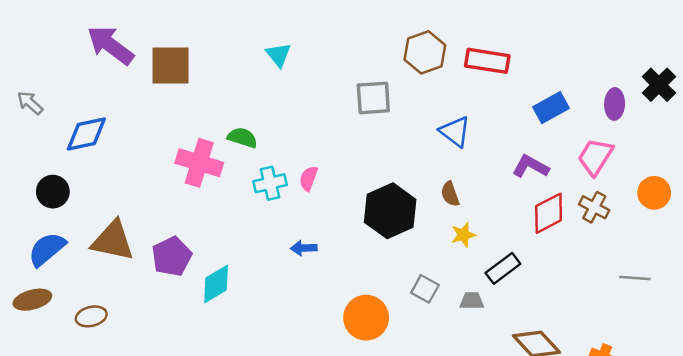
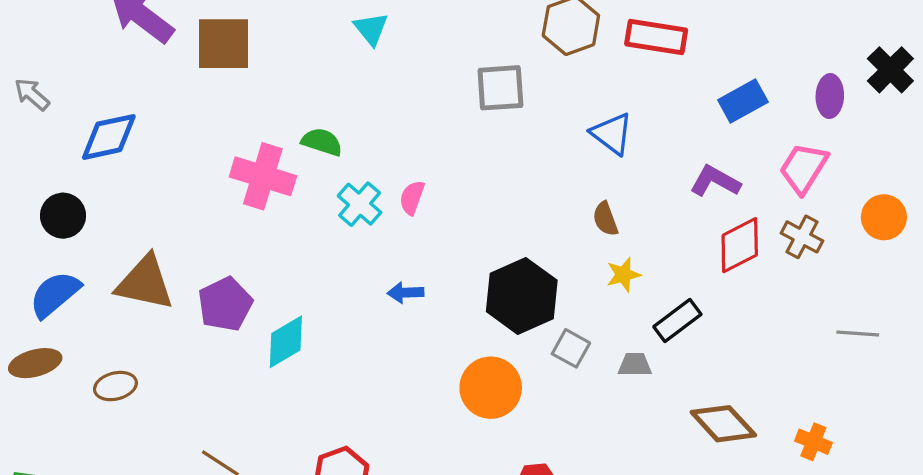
cyan cross: (270, 183) -> (360, 204), turned -36
black hexagon: (390, 211) -> (522, 296), moved

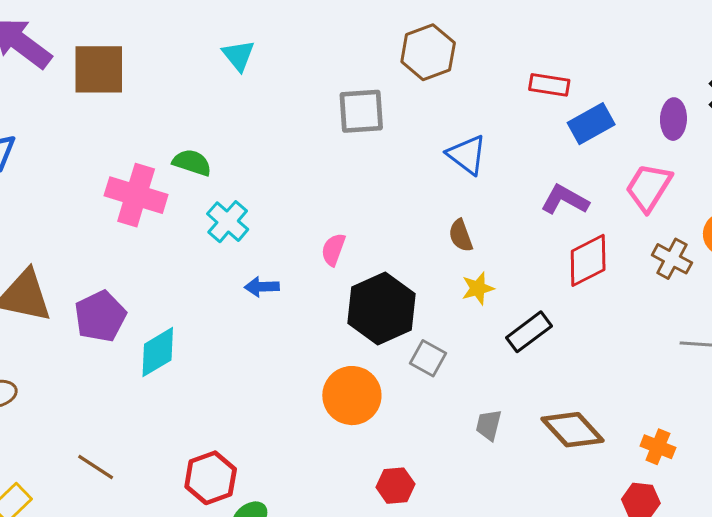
red rectangle: (656, 37) -> (549, 85), moved, size x0.7
pink semicircle: (412, 198) -> (333, 250), moved
brown cross: (802, 237) -> (672, 259), moved
blue arrow: (405, 293) -> (262, 287), moved
gray trapezoid: (635, 365) -> (489, 425), moved, turned -76

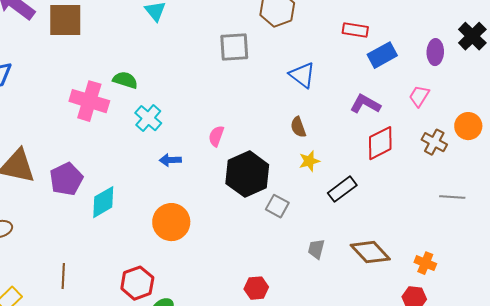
pink trapezoid: (649, 187) -> (419, 96), size x0.7
orange circle: (352, 396) -> (171, 222), moved
brown line: (96, 467) -> (63, 276), turned 60

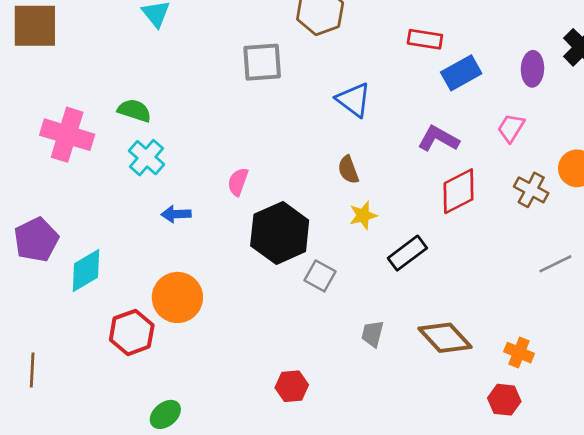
green semicircle: (125, 80) -> (134, 111), moved
gray line: (452, 197) -> (555, 264), turned -30
red hexagon: (137, 283) -> (132, 332), moved

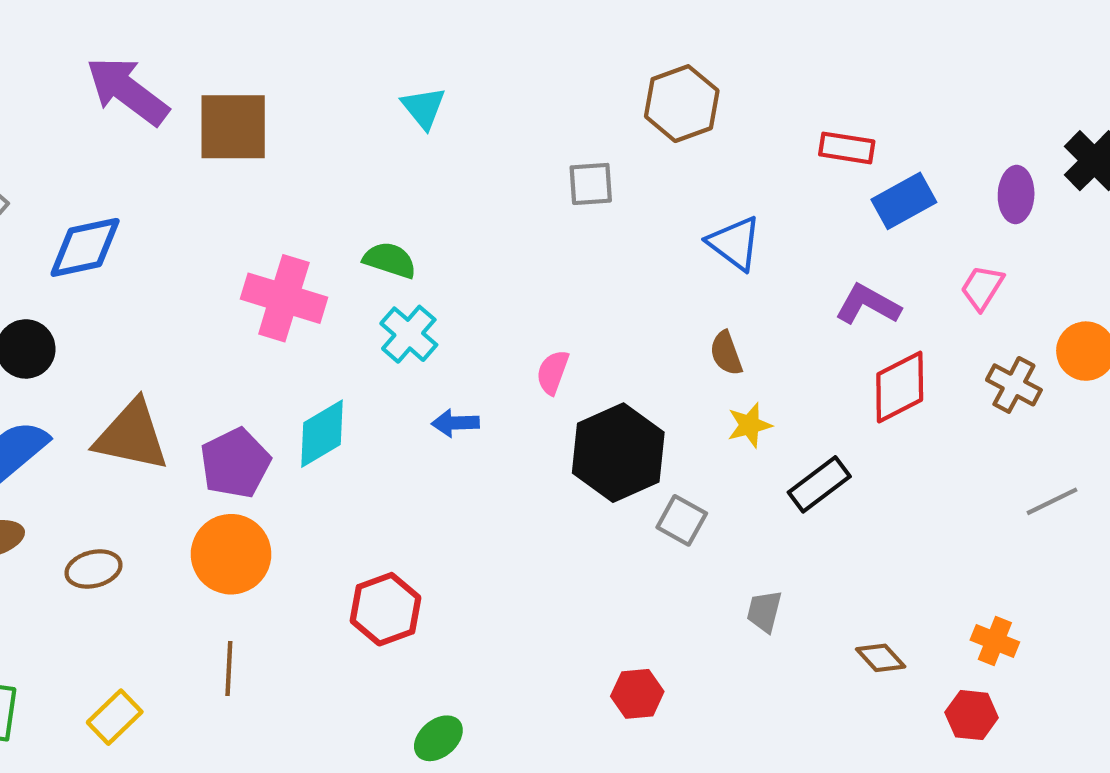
gray square: (262, 62) -> (591, 184), size x0.7
cyan diamond: (86, 271) -> (322, 434), moved
orange circle: (177, 297) -> (231, 554), moved
brown diamond: (445, 338) -> (881, 658), moved, size x0.6

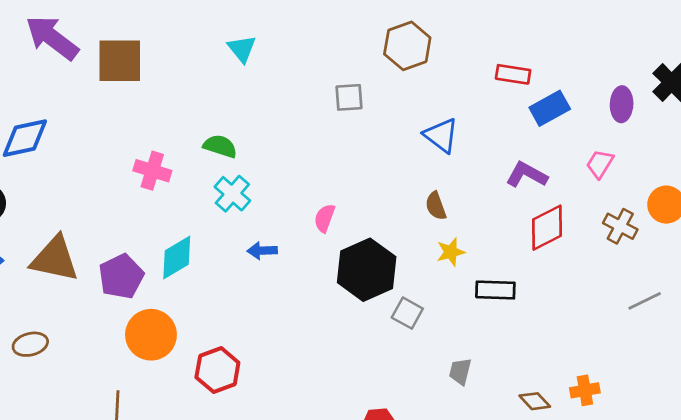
pink cross: (284, 298) -> (152, 171), size x0.7
black rectangle: (819, 484) -> (495, 290), turned 39
orange circle: (231, 554) -> (151, 335), moved
orange cross: (995, 641) -> (585, 390), moved, turned -32

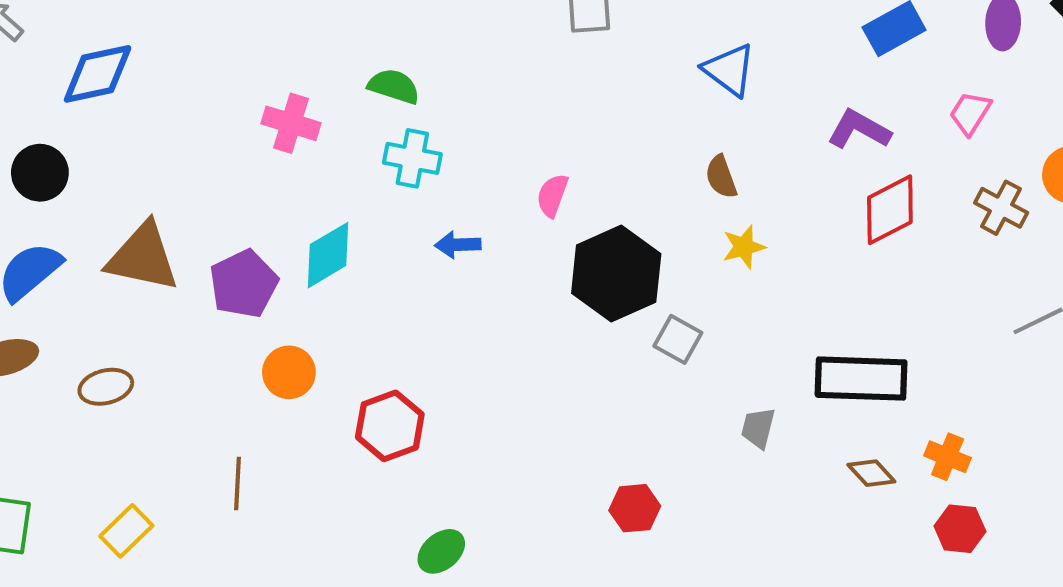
cyan cross: (232, 194) -> (412, 158), turned -30
black rectangle: (495, 290) -> (861, 379), moved, size x1.5
orange circle: (151, 335) -> (289, 372), size x0.7
orange cross: (585, 390) -> (948, 457), turned 32

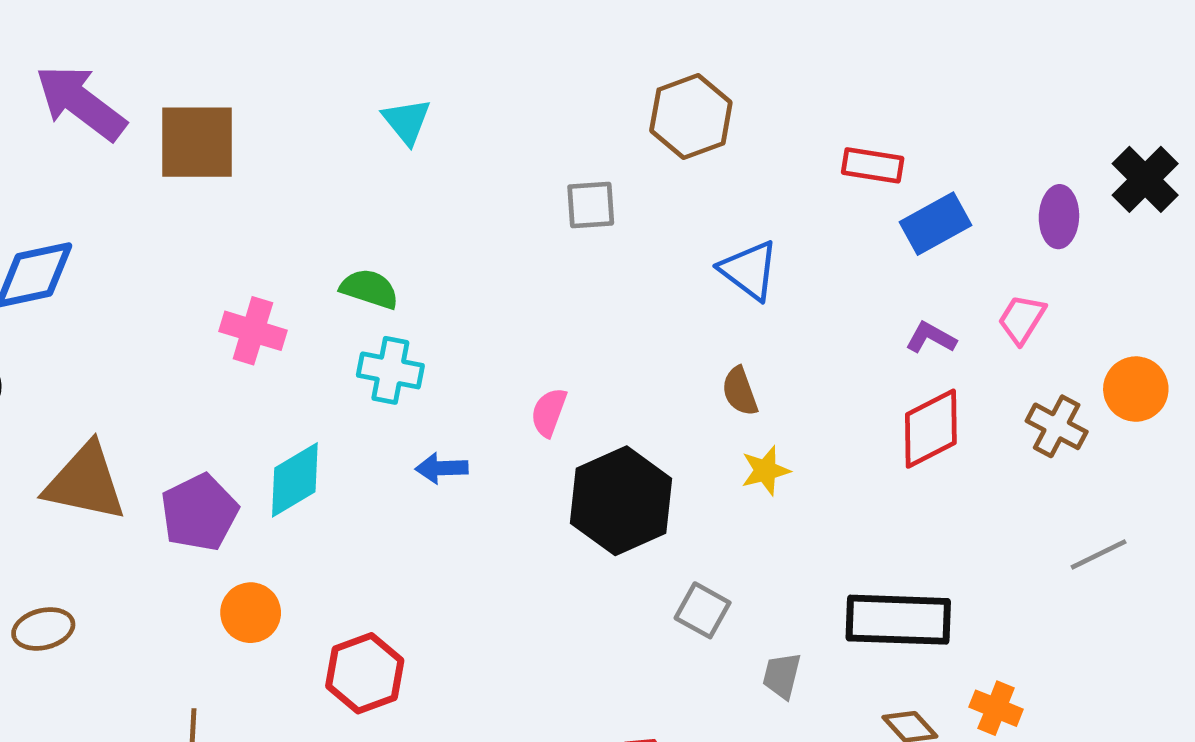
purple L-shape: (859, 129) -> (931, 338), moved, size x0.7
gray square: (678, 339) -> (703, 610), moved

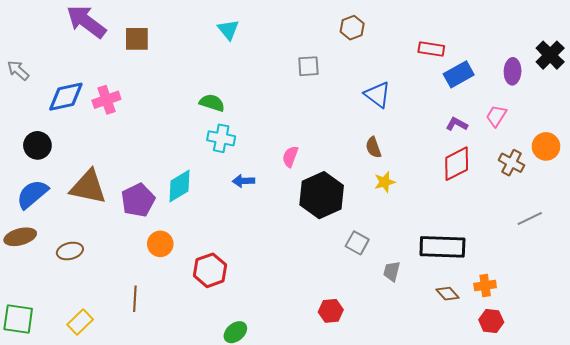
brown hexagon: (691, 116) -> (352, 28), size x0.7
brown square: (197, 142) -> (137, 39), size x0.7
pink cross: (253, 331) -> (106, 100), moved, turned -36
orange cross: (996, 708) -> (485, 285), turned -30

